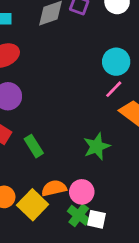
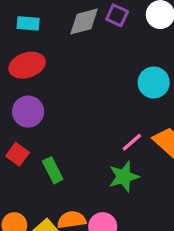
pink line: (114, 89) -> (132, 142), moved

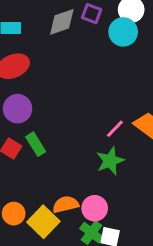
cyan circle: (154, 83) -> (123, 32), moved
green rectangle: (53, 170) -> (36, 144), moved

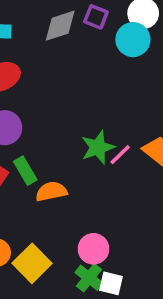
green star: (110, 161) -> (98, 147), moved
orange semicircle: (66, 204) -> (51, 191), moved

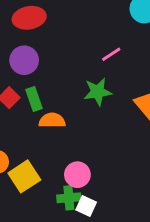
pink line: (120, 155) -> (111, 54), moved
green cross: (89, 278) -> (69, 198), turned 35

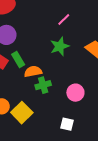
pink circle: (77, 175) -> (75, 93), moved
green cross: (69, 198) -> (43, 85), moved

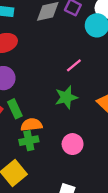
green cross: (43, 85) -> (29, 141), moved
pink circle: (75, 93) -> (73, 144), moved

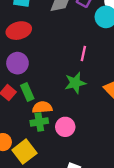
pink line: (74, 65) -> (83, 53), turned -40
pink circle: (73, 144) -> (65, 127), moved

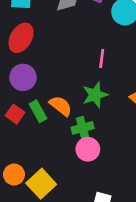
red ellipse: (19, 31) -> (21, 38), turned -40
orange semicircle: (42, 107) -> (61, 106), moved, turned 48
green cross: (39, 122) -> (83, 128), moved

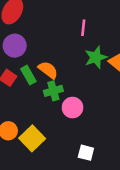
green star: (95, 95) -> (96, 57), moved
green cross: (83, 128) -> (53, 91), moved

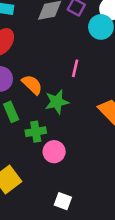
green star: (96, 57) -> (57, 102), moved
orange semicircle: (48, 70) -> (32, 85), moved

